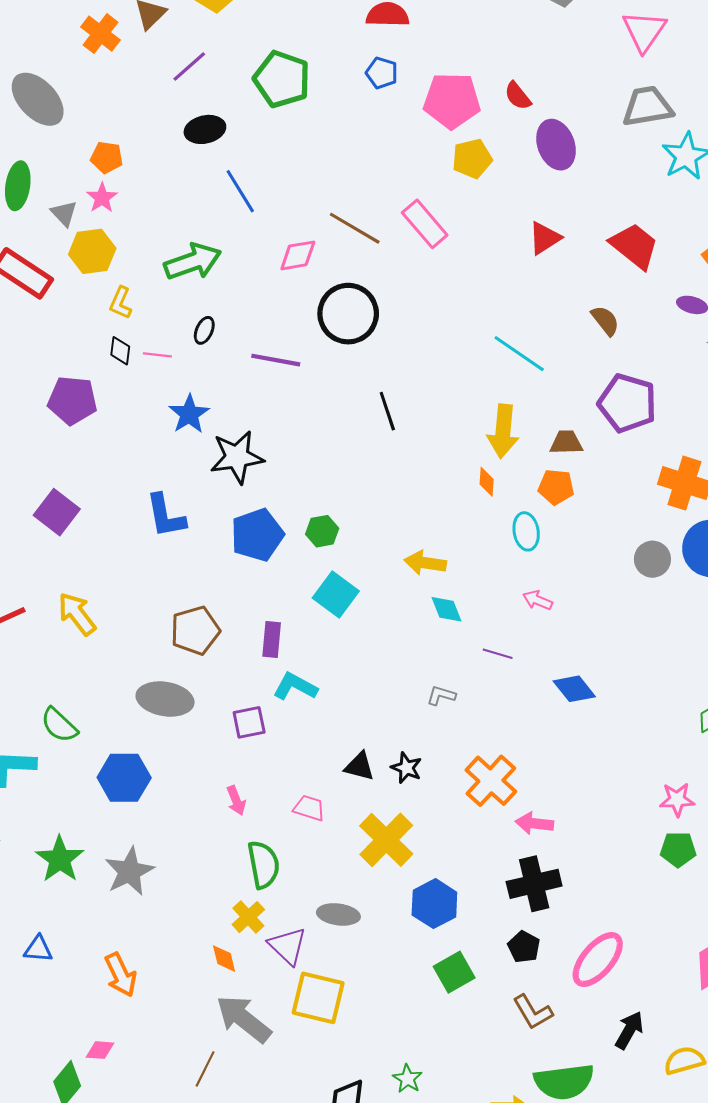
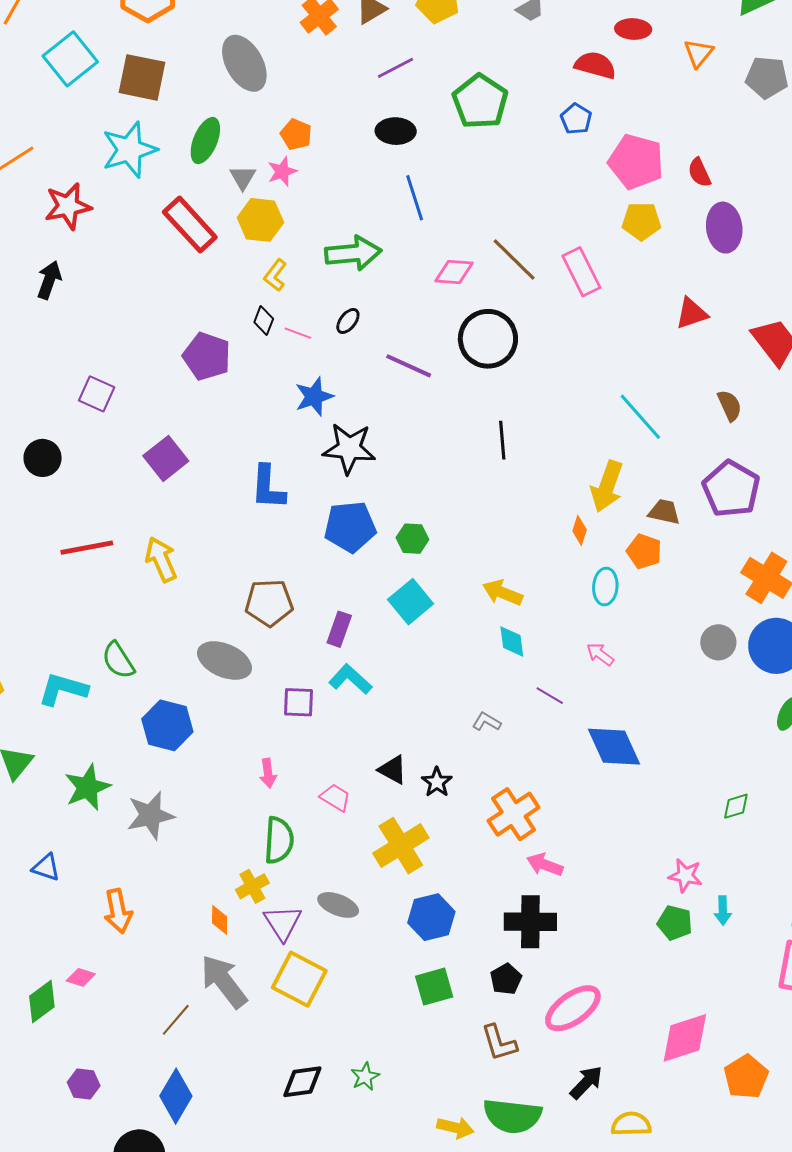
blue diamond: (574, 689) -> (614, 747), size x1.4

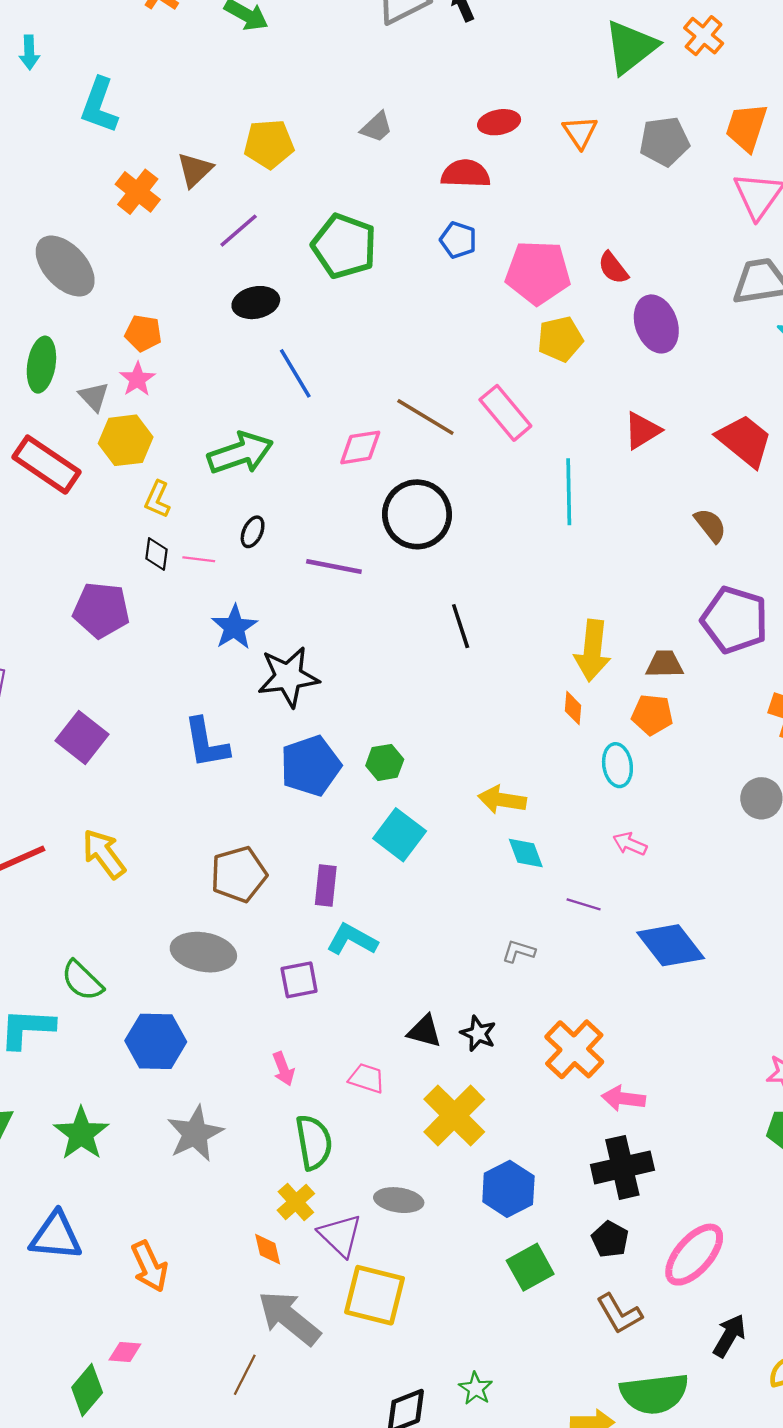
cyan line: (640, 417) -> (569, 492), moved, turned 54
gray star: (150, 815) -> (195, 1134), moved
blue triangle: (46, 867) -> (56, 1236), size x1.6

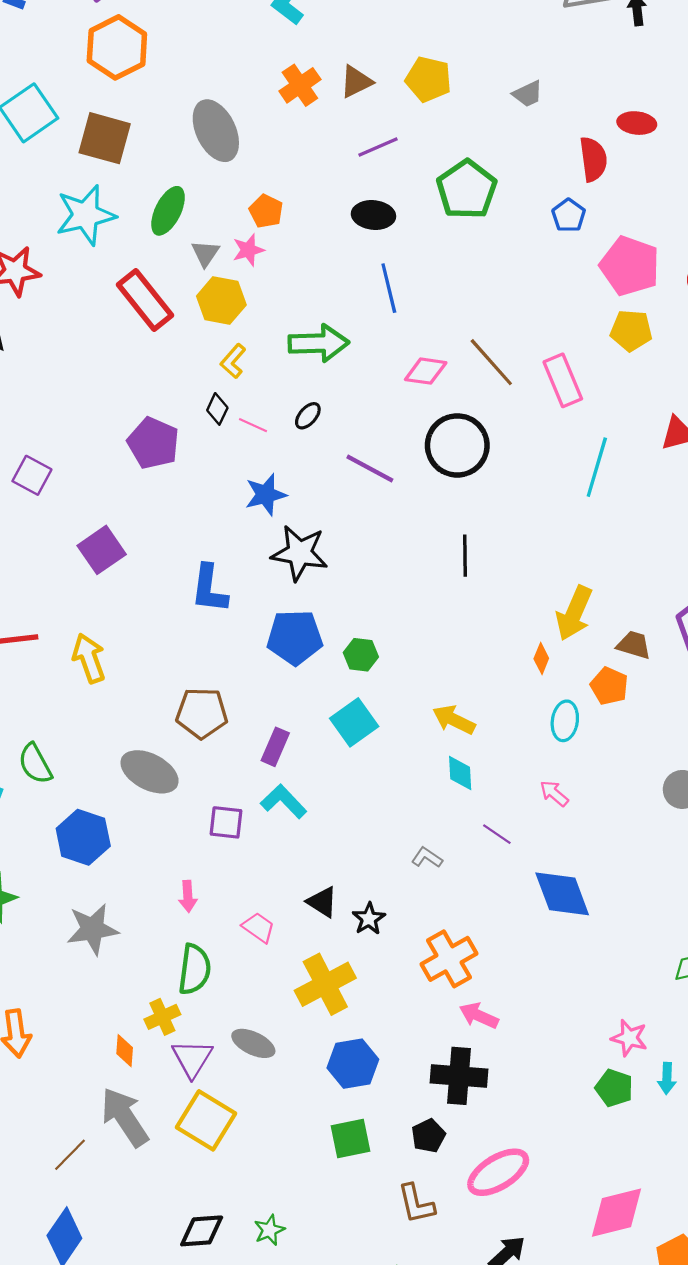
red semicircle: (466, 174) -> (593, 159), turned 63

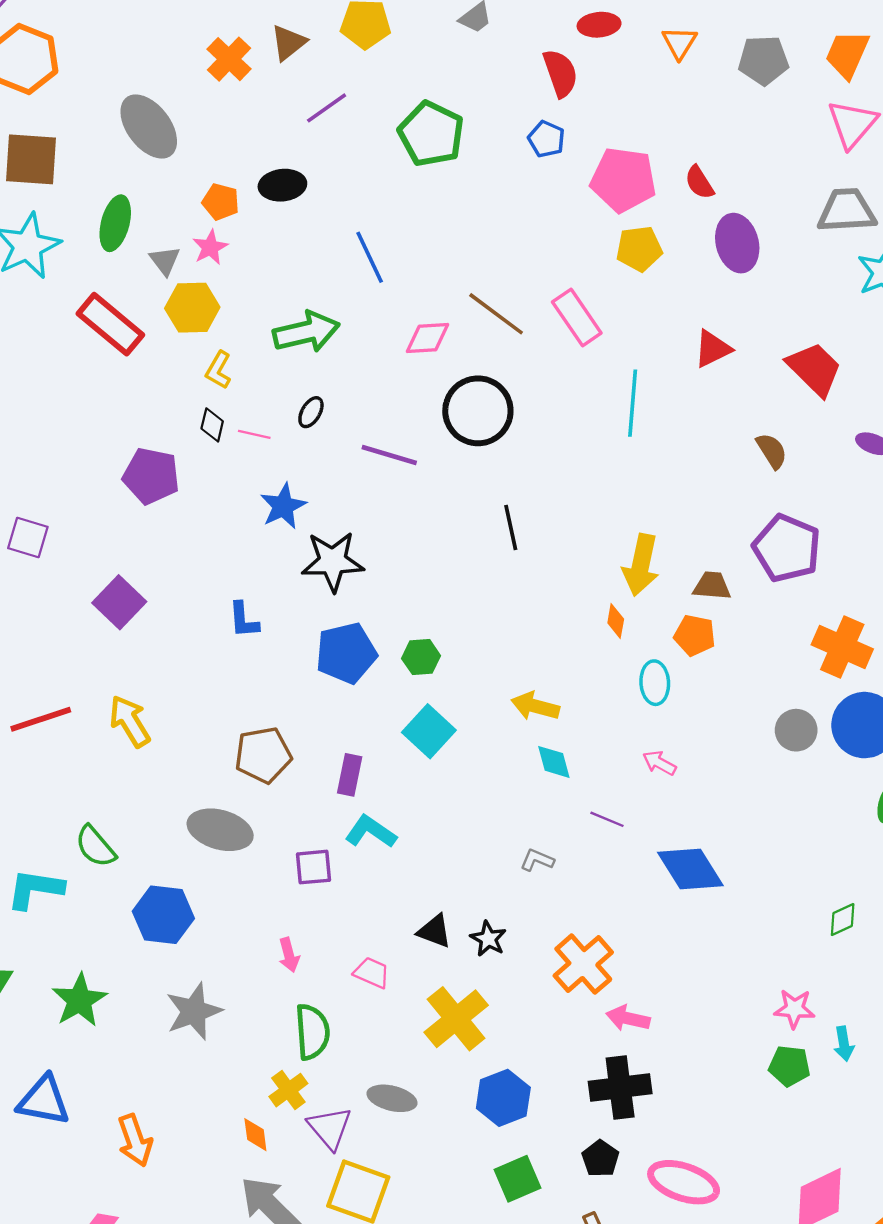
black ellipse: (373, 215) -> (282, 185), moved
blue L-shape: (209, 589) -> (244, 620), size x0.7
pink ellipse: (498, 1172) -> (684, 1182), turned 62

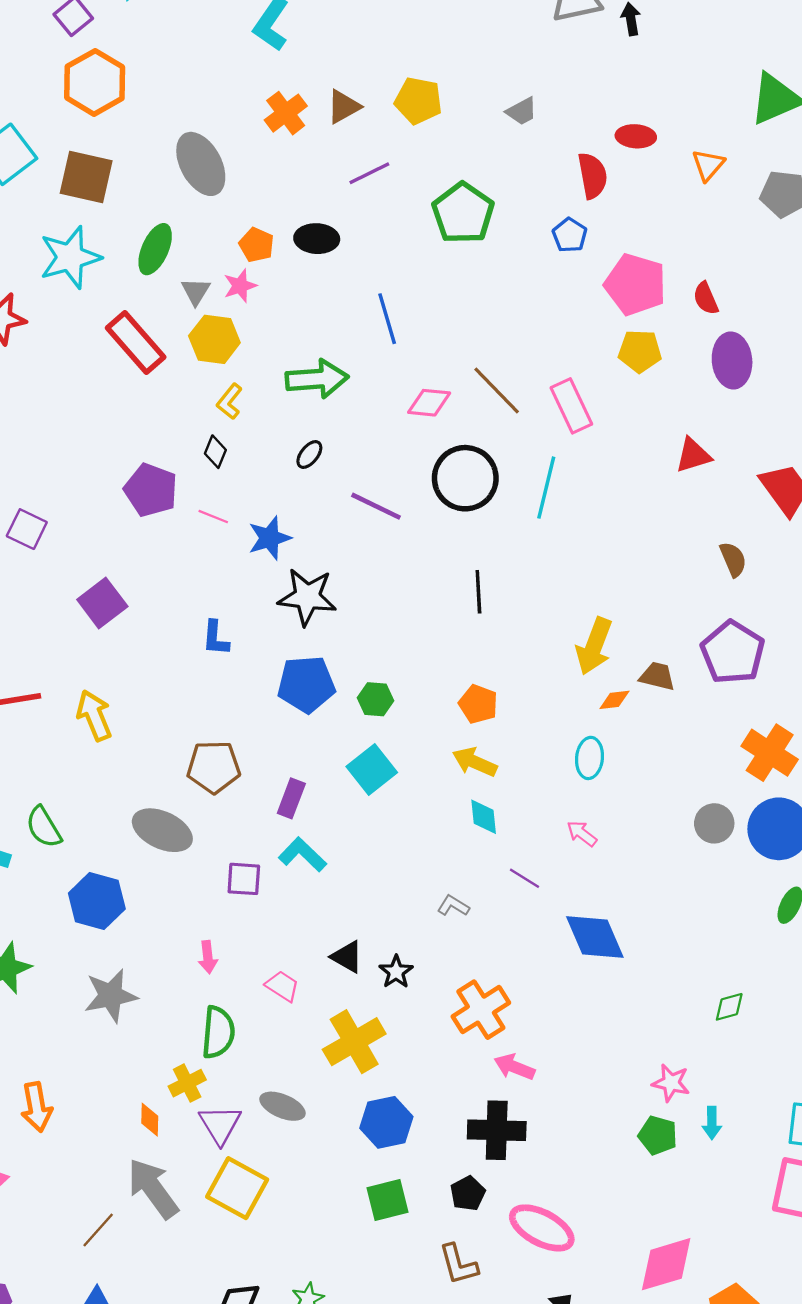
cyan line: (633, 403) -> (546, 488), moved
pink line: (254, 434) -> (213, 517), moved
orange diamond: (616, 621) -> (614, 700), moved, turned 64
orange pentagon: (695, 635) -> (478, 704), moved

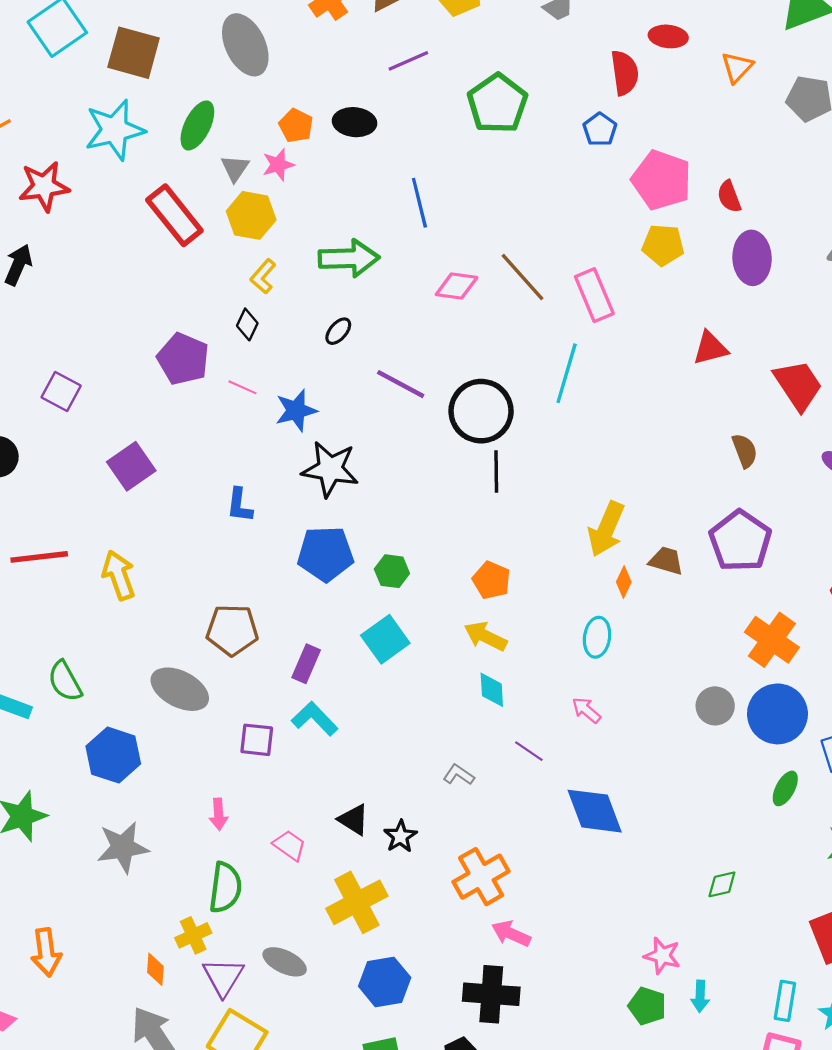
black circle: (465, 478) -> (481, 411), moved
orange diamond: (614, 700) -> (624, 582), turned -60

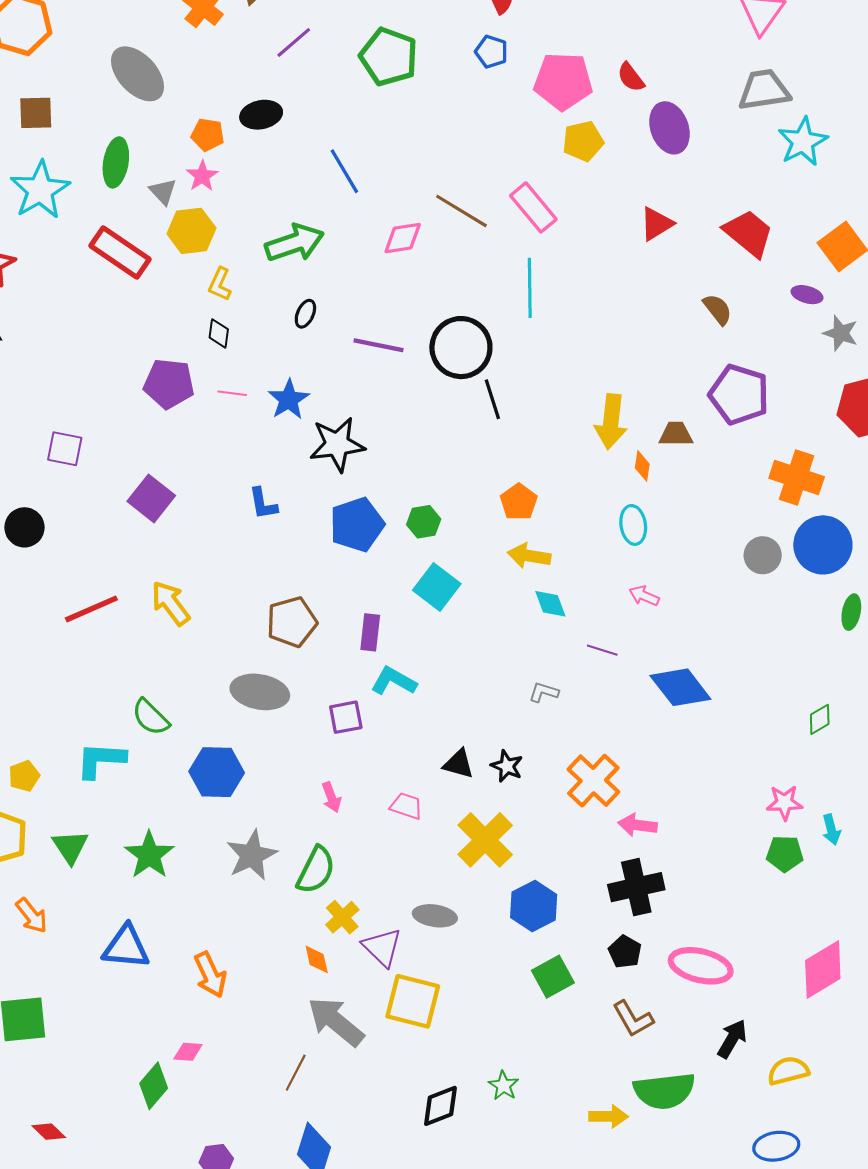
brown square: (134, 53) -> (36, 113), size x0.7
orange pentagon: (491, 580) -> (519, 502), turned 30
green semicircle: (225, 887) -> (316, 870), moved, turned 36

